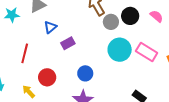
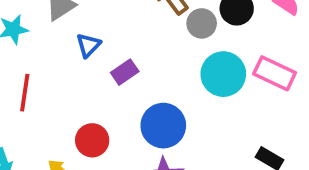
red line: (25, 53) -> (25, 93), moved
blue circle: (85, 73) -> (163, 126), size x1.5

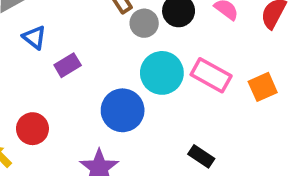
blue triangle: (88, 45) -> (34, 37), turned -40
blue circle: (163, 126) -> (123, 110), moved

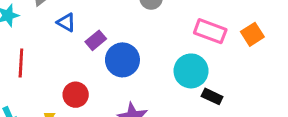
cyan circle: (162, 73) -> (191, 71), moved
blue circle: (123, 110) -> (122, 60), moved

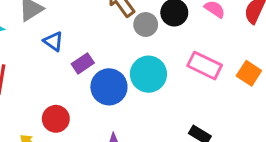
orange square: (252, 34) -> (249, 73), turned -30
cyan circle: (191, 71) -> (148, 74), moved

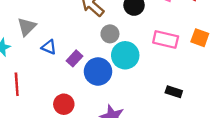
gray circle: (146, 25) -> (110, 34), moved

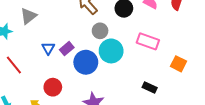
orange square: (200, 38) -> (178, 64), moved
blue triangle: (49, 47) -> (48, 48), moved, turned 32
red line: (17, 84) -> (14, 65), turned -42

